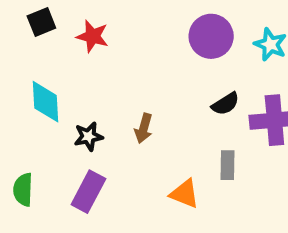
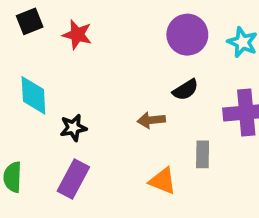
black semicircle: (225, 104) -> (185, 90), moved
brown arrow: (144, 128) -> (151, 120), moved, turned 68

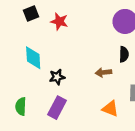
black semicircle: (185, 90) -> (124, 54), turned -56

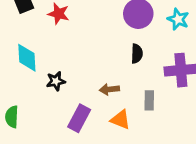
brown arrow: (103, 72) -> (109, 89), moved
purple rectangle: (57, 108) -> (79, 118), moved

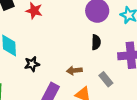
gray rectangle: (149, 100) -> (106, 79), turned -40

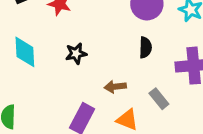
black star: (32, 64) -> (76, 53), moved

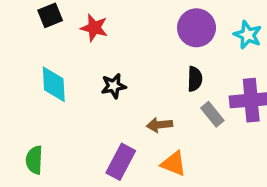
gray rectangle: (159, 99) -> (212, 114), moved

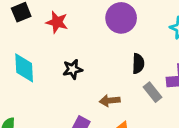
purple circle: (197, 28) -> (121, 18), moved

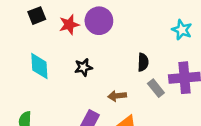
purple circle: (121, 18) -> (99, 21), moved
red star: (57, 22) -> (69, 25), turned -30

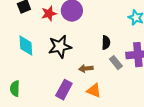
black star: (83, 67) -> (60, 47), size x1.6

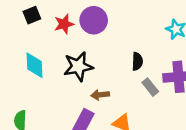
brown arrow: (86, 69) -> (100, 95), moved

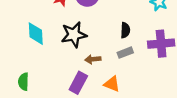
gray rectangle: (150, 87) -> (125, 53), moved, turned -72

